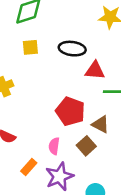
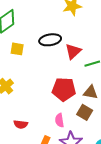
yellow square: (30, 47) -> (17, 49), turned 32
red triangle: (95, 70) -> (73, 51), turned -30

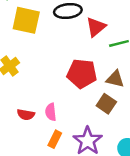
yellow square: (17, 49) -> (26, 20), size x1.6
pink semicircle: (60, 120) -> (51, 112), moved

